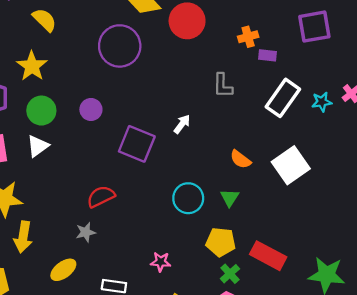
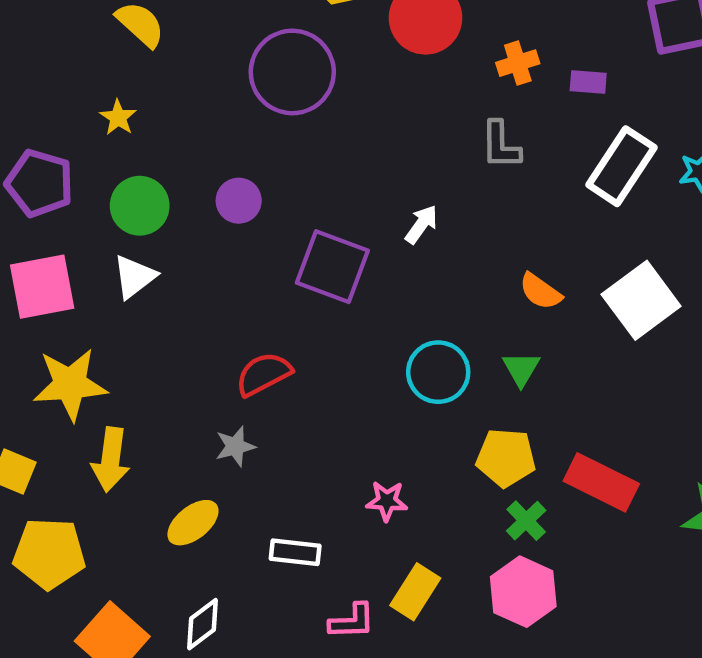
orange cross: (248, 37) -> (518, 63), moved
yellow star: (32, 66) -> (118, 118), size x0.6

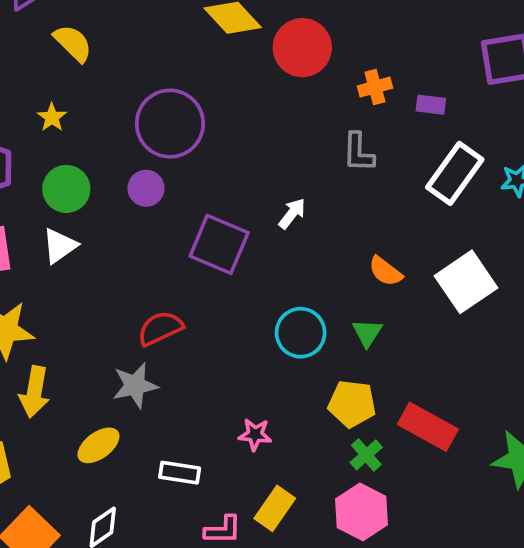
purple circle: (292, 72) -> (170, 124), moved
gray star: (235, 446) -> (135, 385), size x1.4

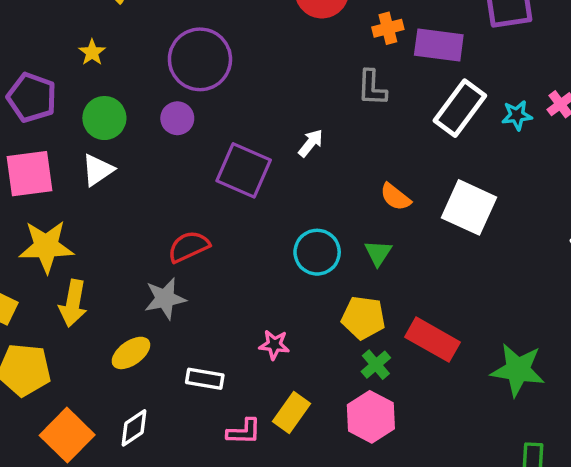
purple rectangle: (431, 105) -> (439, 45), size x1.8
white square: (466, 282) -> (469, 207), turned -32

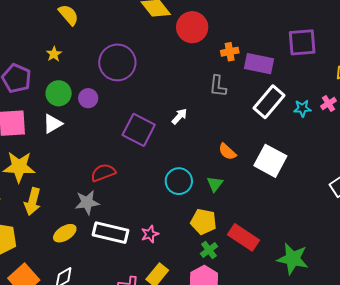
purple circle: (177, 118) -> (88, 98), moved
pink star: (274, 345) -> (150, 234), turned -30
white rectangle: (205, 379) -> (110, 233), moved, size x1.6

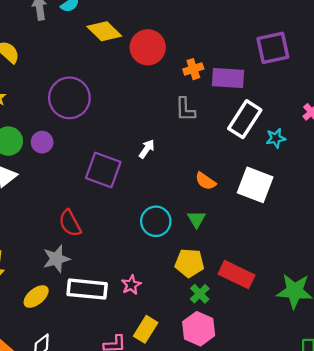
cyan star: (302, 108) -> (276, 138), moved
red semicircle: (103, 173) -> (70, 223), turned -90

